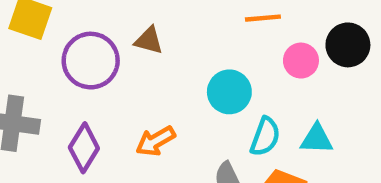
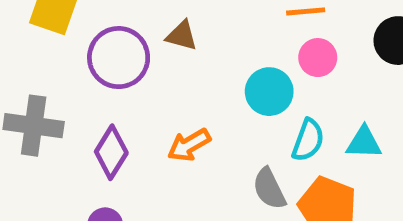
pink circle: (301, 61) -> (318, 58), moved

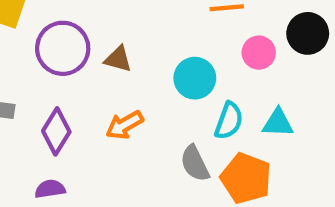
brown triangle: (182, 36) -> (118, 59), moved
pink circle: (318, 58) -> (259, 53), moved

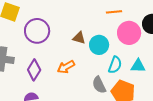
pink circle: (259, 53) -> (129, 33), size x1.5
brown triangle: (118, 59) -> (79, 38), moved

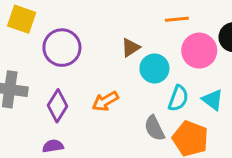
brown triangle: (79, 38) -> (131, 48), moved, turned -48
cyan triangle: (138, 66) -> (213, 100), turned 35

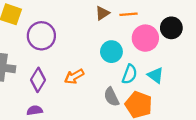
brown triangle: (131, 48) -> (102, 13), moved

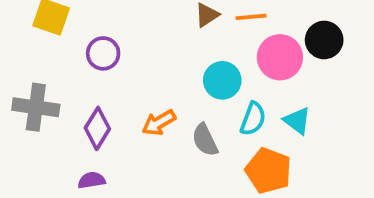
purple circle: (41, 36) -> (103, 53), size x0.7
gray semicircle: (111, 97) -> (205, 140), moved

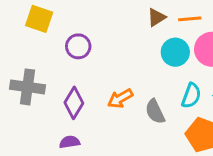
cyan circle: (222, 80) -> (175, 52), moved

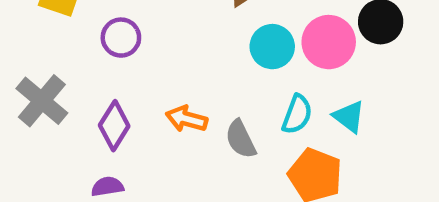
gray cross: (28, 87) -> (42, 101), turned 32
orange arrow: (120, 99) -> (186, 119), turned 45

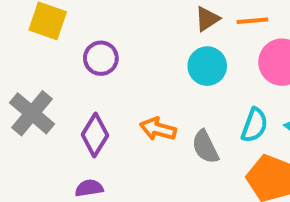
cyan circle: (272, 47) -> (207, 66), moved

